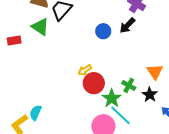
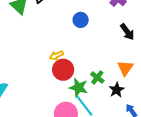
black arrow: (127, 25) -> (127, 32), moved, turned -90
green star: (112, 98) -> (78, 87), turned -30

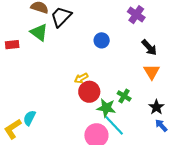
orange triangle: (125, 68) -> (152, 72), moved
black star: (117, 90) -> (156, 107), moved

